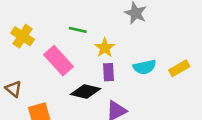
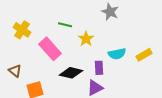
purple rectangle: (109, 72) -> (99, 68), moved

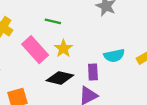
yellow star: (86, 39) -> (63, 48), moved

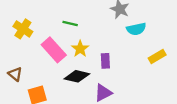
cyan semicircle: (114, 56) -> (136, 29), moved
purple rectangle: (93, 72) -> (105, 61), moved

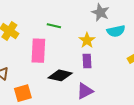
yellow star: (80, 49) -> (87, 40), moved
pink rectangle: (54, 50) -> (38, 51), turned 45

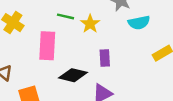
yellow star: (87, 40) -> (90, 24), moved

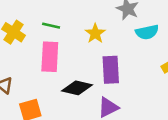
green line: (66, 16) -> (51, 26), moved
purple rectangle: (105, 58) -> (111, 70), size x1.5

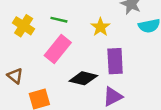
pink rectangle: (50, 57) -> (58, 49), turned 36

